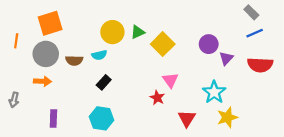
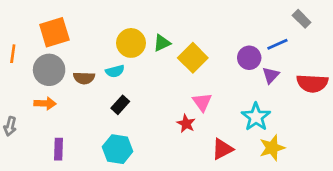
blue line: (255, 33) -> (277, 44), moved
red triangle: (187, 118) -> (222, 149), turned 30

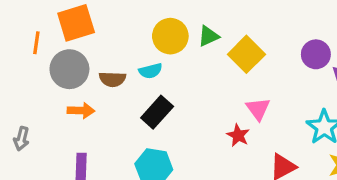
orange line: (13, 54) -> (36, 43), moved
orange arrow: (45, 103) -> (81, 111), moved
black rectangle: (120, 105) -> (157, 112), size x1.4

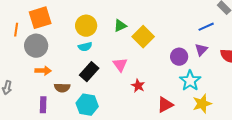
yellow circle: (170, 36) -> (86, 26), moved
purple circle: (316, 54) -> (179, 57), moved
brown semicircle: (112, 79) -> (62, 88), moved
pink triangle: (258, 109) -> (120, 65), moved

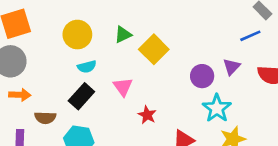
blue line: (206, 27) -> (250, 36), moved
cyan semicircle: (85, 47) -> (87, 67), moved

